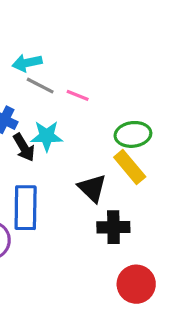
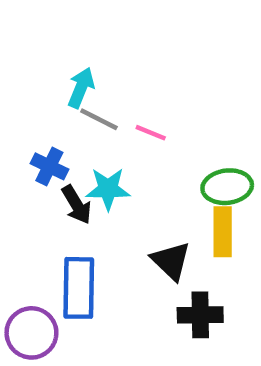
cyan arrow: (27, 63) -> (81, 88), turned 124
yellow rectangle: (130, 167) -> (223, 232), turned 40

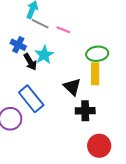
cyan star: (108, 189) -> (44, 55), turned -30
blue rectangle: (79, 288) -> (31, 99), turned -40

